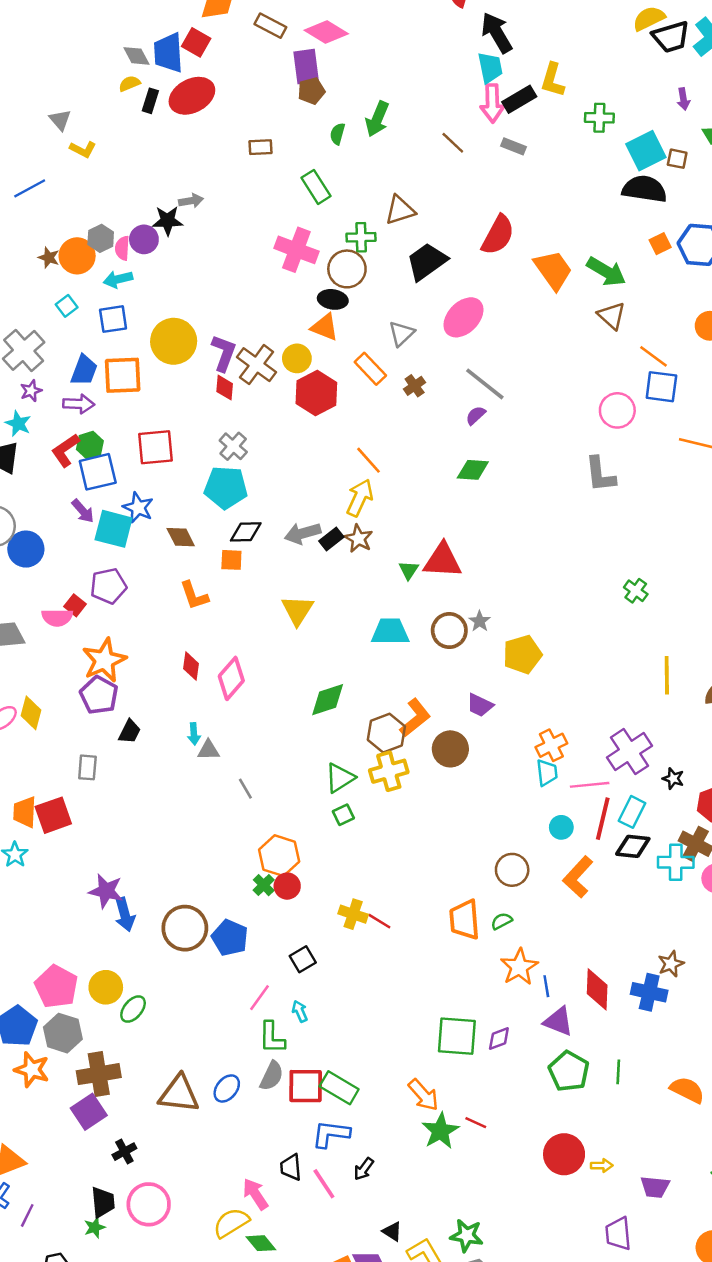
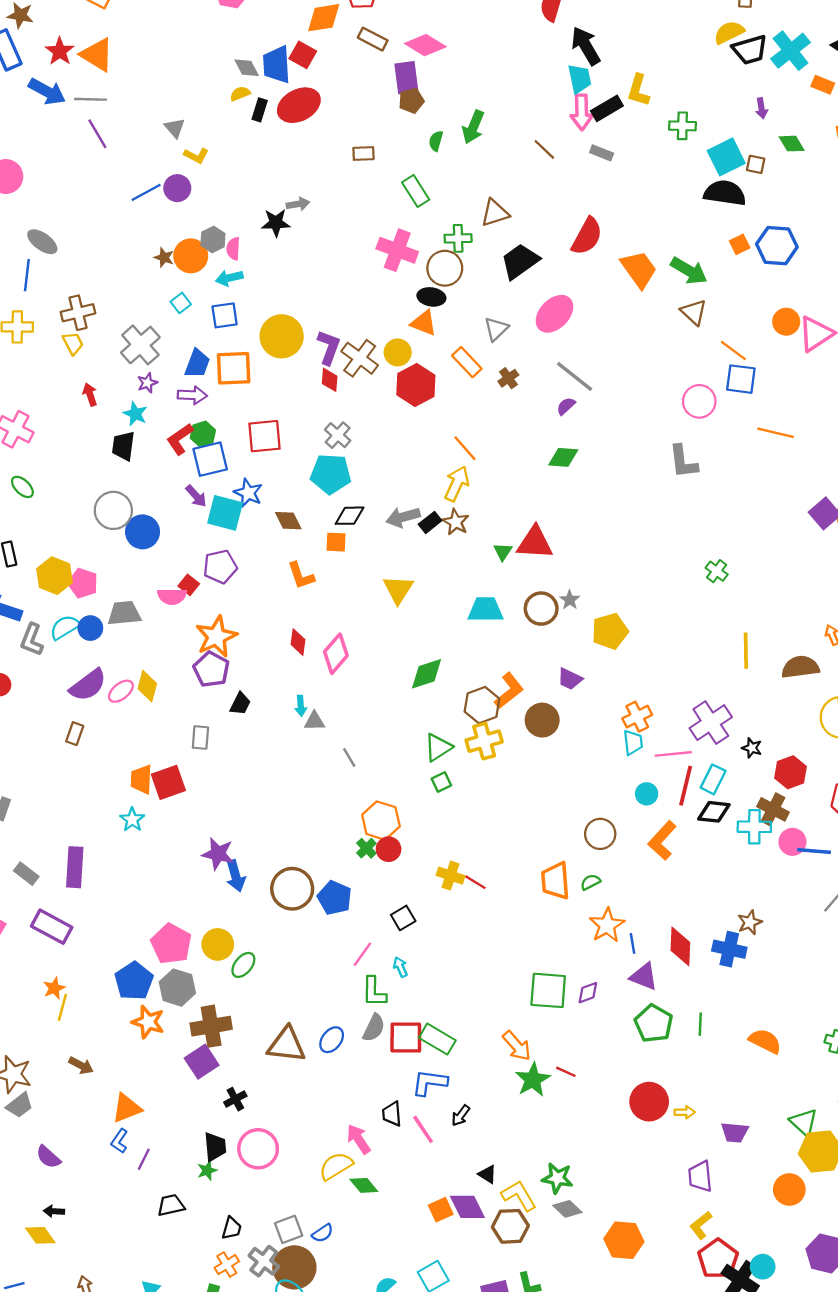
purple circle: (144, 239) -> (177, 188), moved

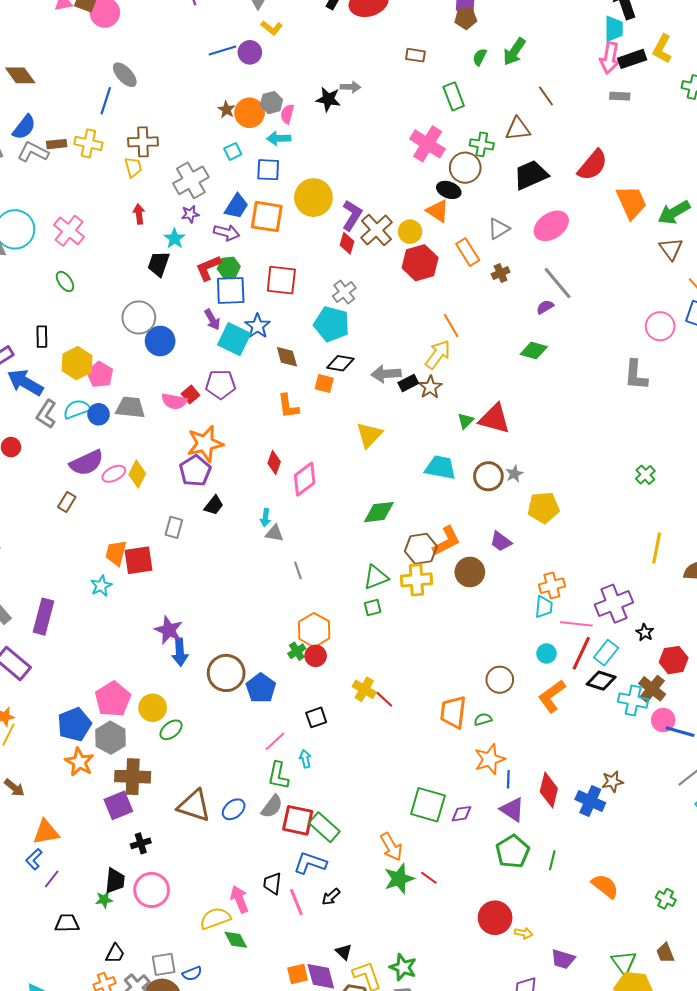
brown line: (544, 149) -> (546, 96), moved
gray rectangle: (602, 153) -> (620, 96), turned -30
green arrow: (689, 271) -> (674, 212), turned 108

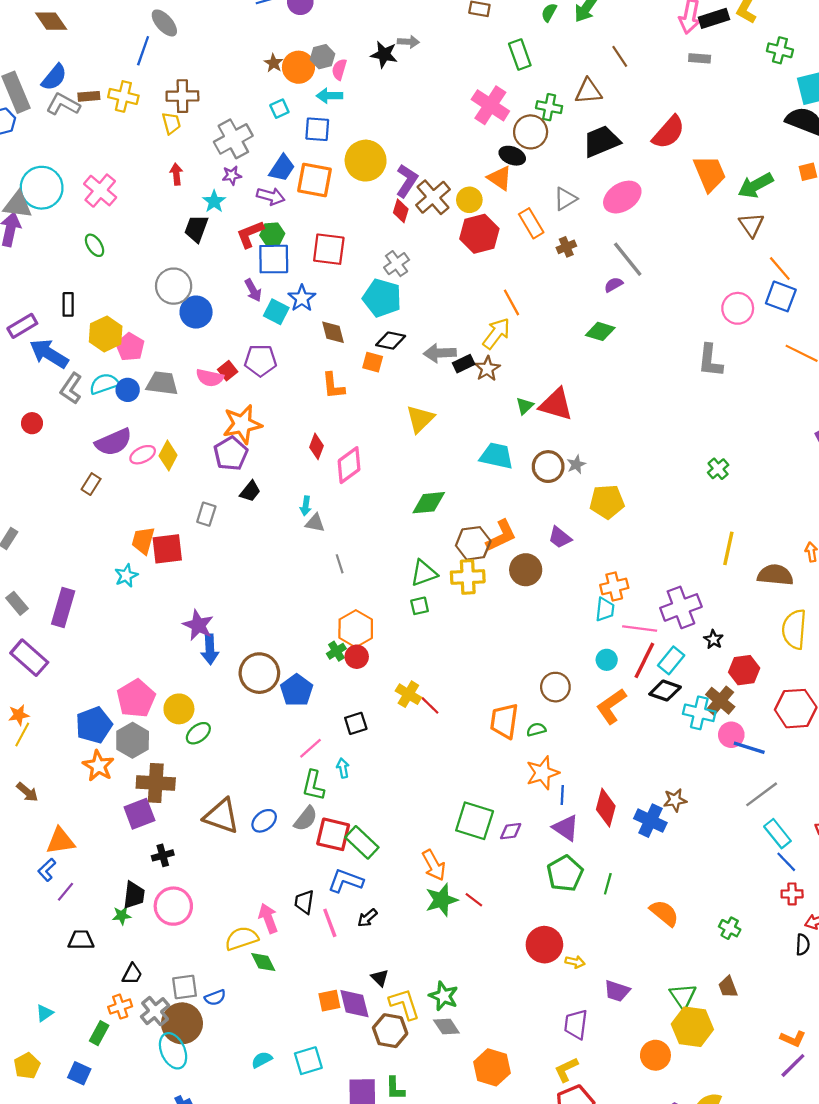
cyan square: (234, 339) -> (276, 312), size x0.7

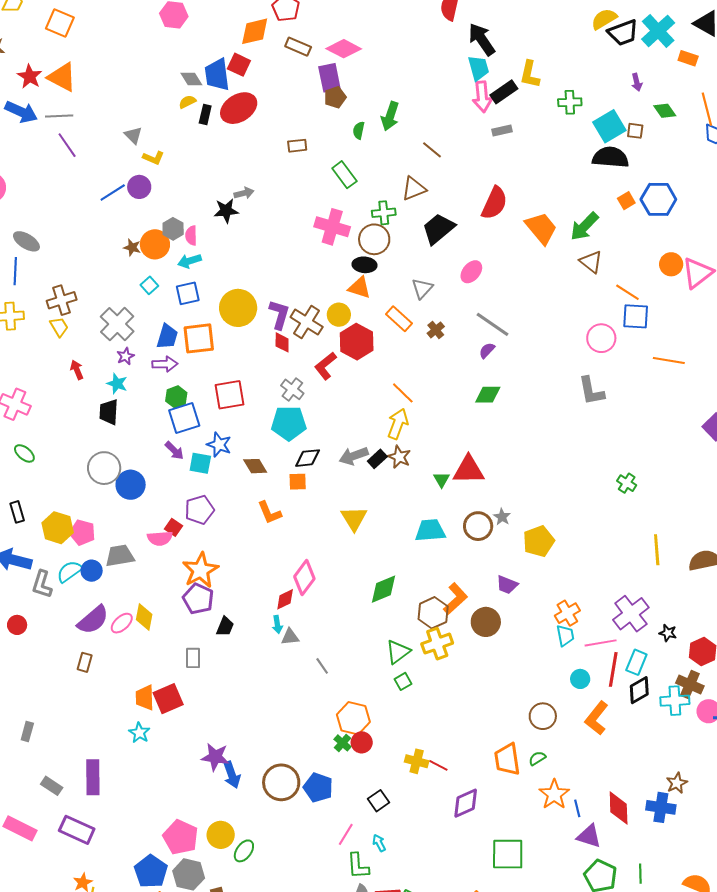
pink ellipse: (622, 197) -> (471, 272), size x0.7
red L-shape: (250, 234) -> (326, 366), moved
red diamond: (317, 446) -> (285, 599), moved, turned 60
black diamond: (665, 691) -> (639, 690), turned -32
purple diamond: (511, 831) -> (466, 803), moved, size x1.5

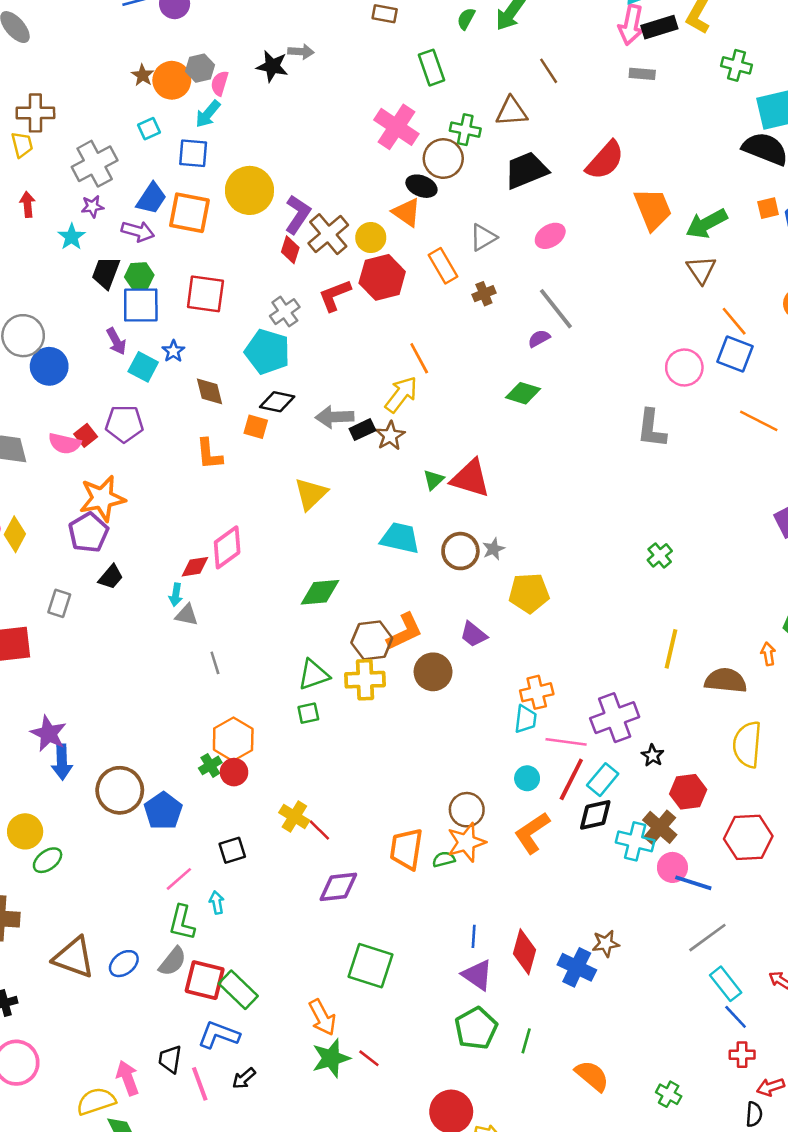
cyan arrow: (189, 261) -> (208, 114), turned -50
black trapezoid: (109, 412) -> (106, 273), moved
blue star: (219, 445) -> (173, 351), size x0.7
orange star: (554, 794) -> (466, 842), moved

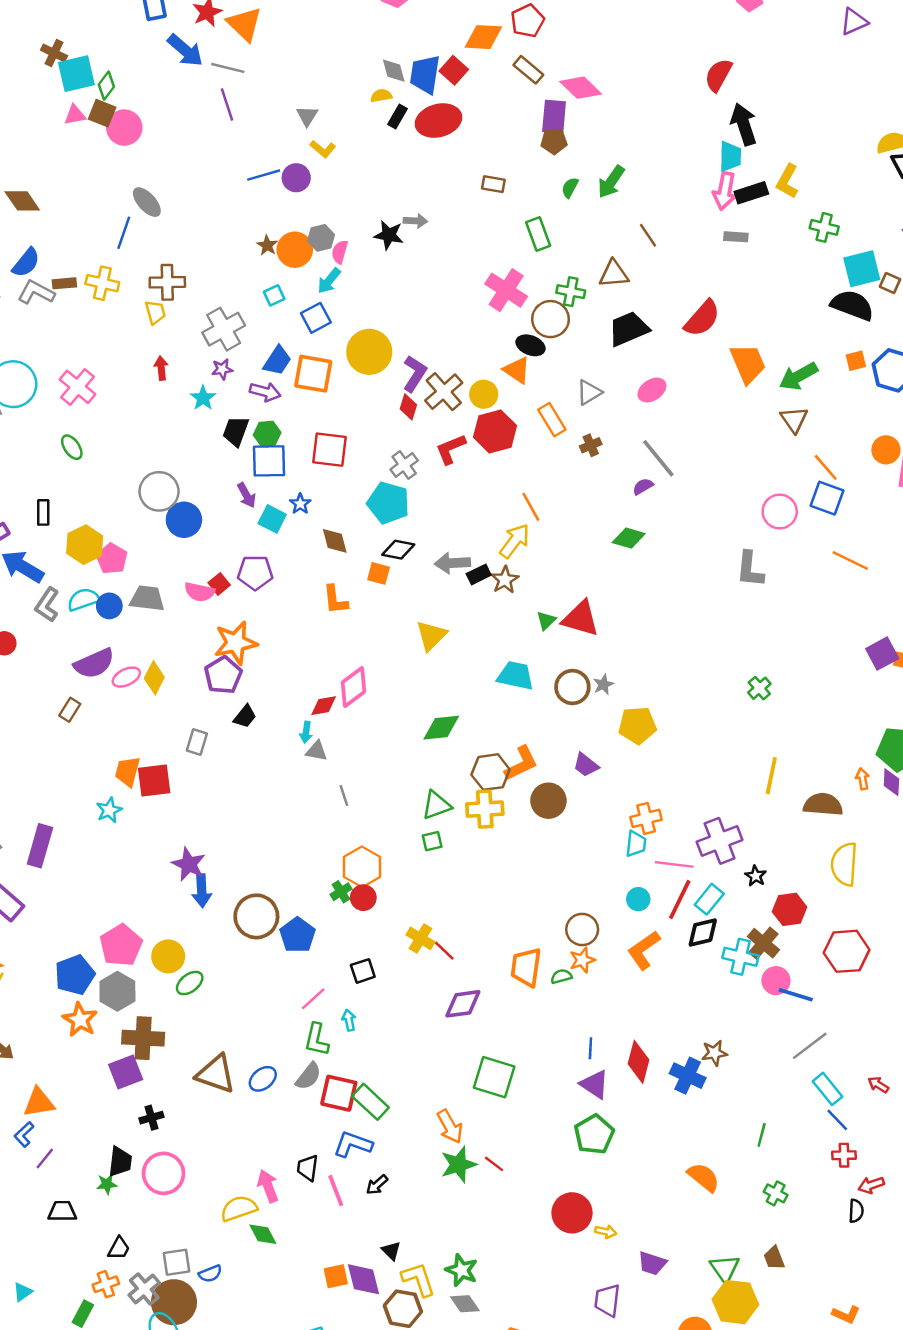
blue square: (193, 153) -> (316, 318), turned -32
orange star: (466, 842) -> (582, 960), size x0.7
green line: (526, 1041) -> (762, 1135), moved

